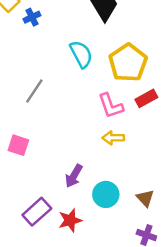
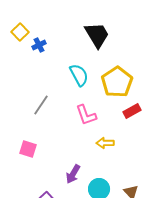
pink L-shape: (111, 106) -> (86, 115), moved

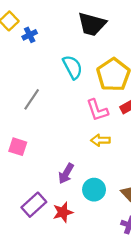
black trapezoid: (97, 35) -> (92, 24), turned 136
pink L-shape: (86, 115) -> (97, 110), moved

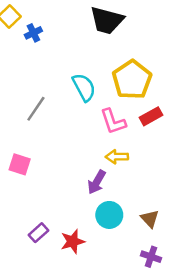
cyan semicircle: (73, 67) -> (84, 87), moved
purple arrow: (66, 174) -> (97, 182), moved
purple rectangle: (34, 205) -> (38, 233), size x0.7

